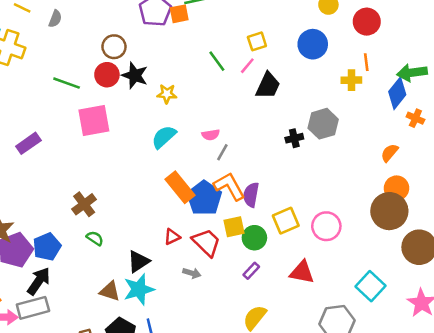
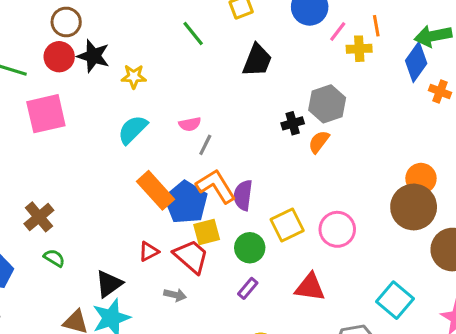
pink line: (247, 66) -> (338, 31), moved
orange semicircle: (390, 153) -> (319, 142), moved
yellow square: (234, 227) -> (207, 232), moved

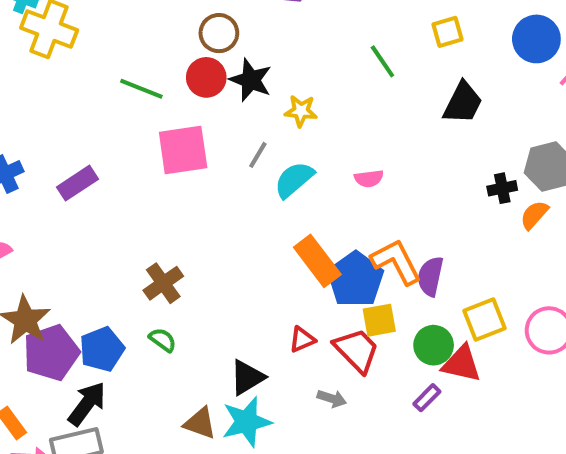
gray line: (205, 145) -> (258, 155), moved
green semicircle: (54, 258) -> (163, 340), moved
red triangle: (310, 287) -> (462, 364), moved

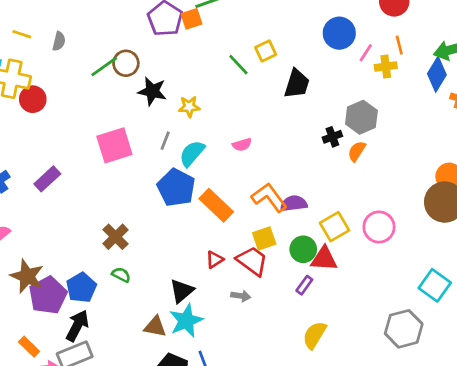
yellow square: (448, 32) -> (266, 51), moved
red circle: (206, 77) -> (33, 99), moved
green line: (141, 89) -> (104, 66), moved, turned -48
purple semicircle: (430, 276) -> (294, 204), turned 80
blue pentagon: (355, 279) -> (176, 188), moved

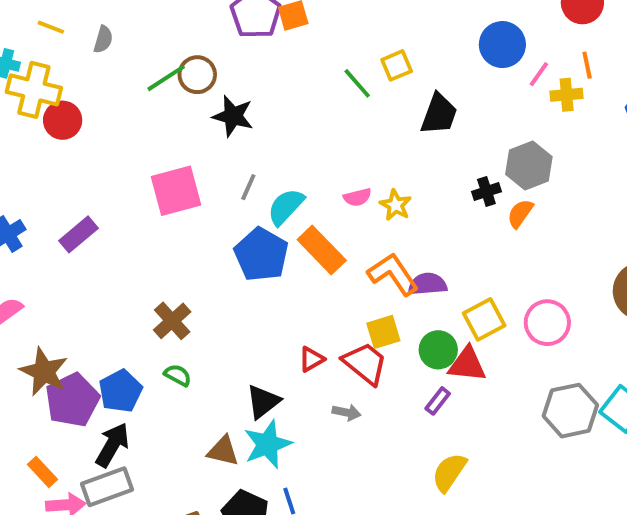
yellow star: (189, 107) -> (396, 205), moved, turned 30
orange rectangle: (216, 205) -> (322, 250), moved
gray hexagon: (404, 329) -> (570, 411), moved

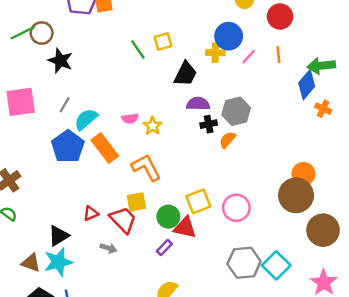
yellow cross: (567, 95) -> (215, 53), moved
purple semicircle: (427, 284) -> (198, 104), moved

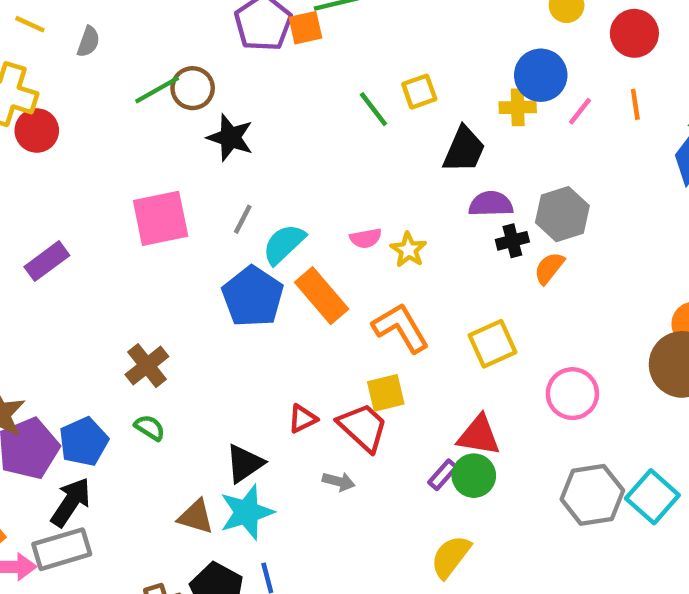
yellow square: (198, 201) -> (492, 344), moved
green circle: (168, 217) -> (474, 476), moved

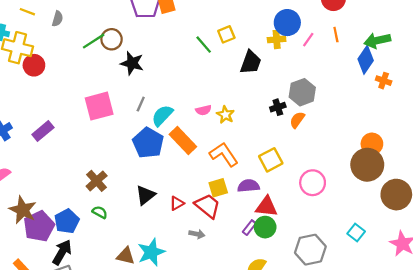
purple semicircle: (491, 204) -> (248, 186), moved
black triangle: (245, 463) -> (145, 195), moved
gray hexagon: (592, 495) -> (310, 250), moved
cyan square: (652, 497) -> (356, 233), size x0.7

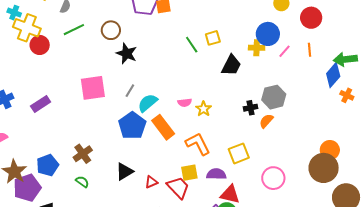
green line: (94, 41) -> (74, 30), moved
blue pentagon: (67, 221) -> (48, 165), moved

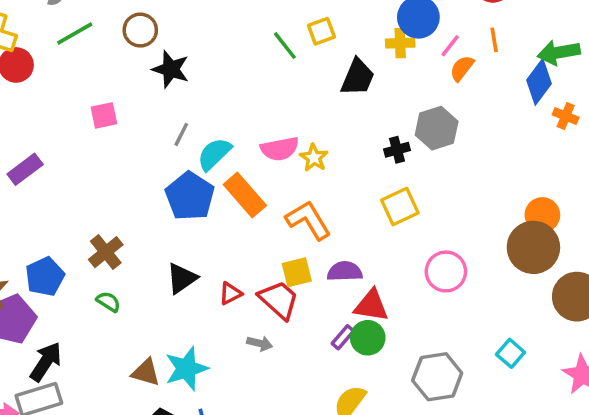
pink square: (93, 88) -> (104, 115), moved, size x0.6
pink semicircle: (185, 103) -> (280, 149), size x1.5
orange semicircle: (266, 121) -> (462, 68), moved
yellow square: (239, 153) -> (400, 206), moved

